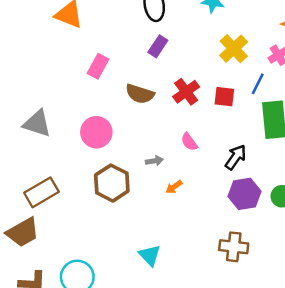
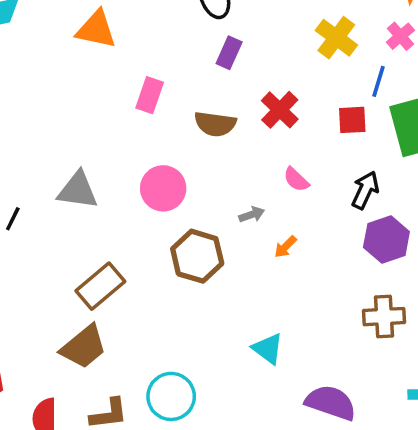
red square: (224, 97) -> (352, 120), moved

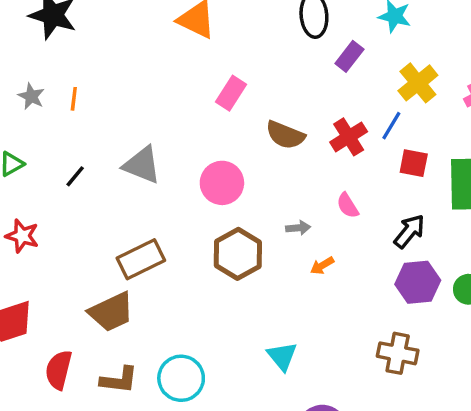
purple rectangle: (229, 53) -> (349, 56), moved
blue line: (379, 81) -> (391, 126), moved

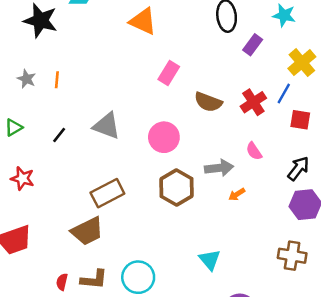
gray arrow: (298, 228) -> (219, 168), size x1.6
red semicircle: (59, 370) -> (62, 282), moved, size x0.6

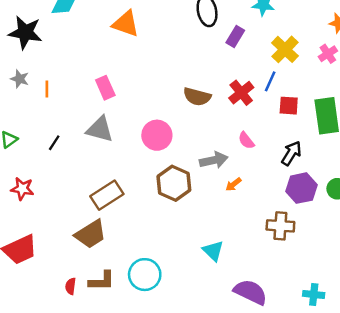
pink rectangle: (169, 73) -> (105, 88), moved, turned -50
gray star: (26, 79) -> (20, 79), moved
brown cross: (292, 256) -> (280, 226), moved

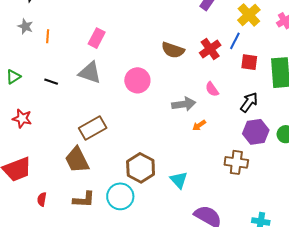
pink rectangle: (105, 88) -> (97, 38), turned 48
black line: (54, 143) -> (51, 82), turned 72
brown hexagon: (174, 183) -> (141, 168), moved
brown trapezoid: (91, 234) -> (77, 160), turned 92
red semicircle: (71, 286) -> (42, 199), moved

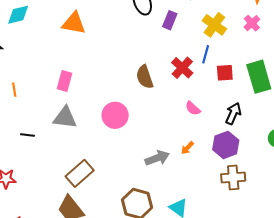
brown semicircle: (173, 50) -> (145, 77), turned 65
gray arrow: (184, 104) -> (157, 158), moved
purple hexagon: (256, 132) -> (226, 145), moved

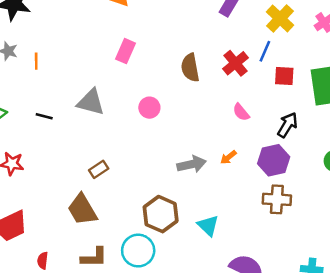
pink rectangle: (64, 81) -> (126, 51), moved
pink circle: (115, 115) -> (149, 108), size x0.7
brown rectangle: (80, 173) -> (99, 169), size x0.6

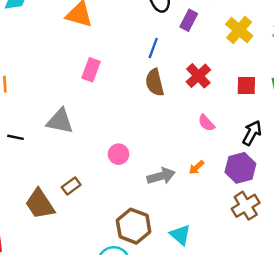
blue line: (265, 51) -> (153, 48), moved
pink circle: (149, 108) -> (119, 154), moved
brown cross: (277, 199) -> (246, 206), turned -32
brown trapezoid: (82, 210) -> (40, 204), moved

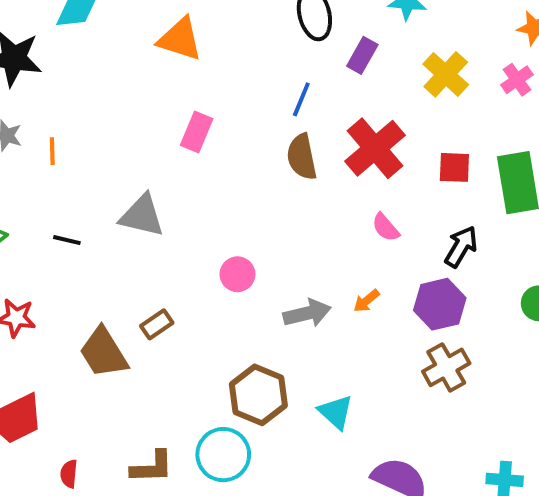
red cross: (198, 76) -> (375, 148), size x1.4

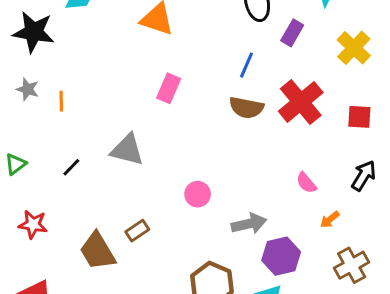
brown semicircle: (302, 157) -> (246, 108), turned -68
pink semicircle: (386, 227) -> (306, 183), moved
black line: (67, 240) -> (71, 167), turned -60
orange arrow: (366, 301) -> (330, 220), moved
purple hexagon: (440, 304) -> (281, 256), moved

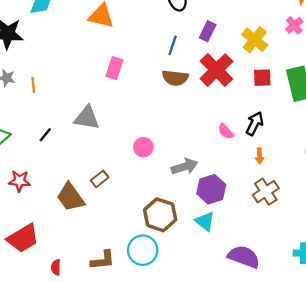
purple rectangle: (292, 33) -> (208, 31), moved
yellow cross: (354, 48) -> (255, 40), moved
black arrow: (364, 176) -> (255, 124), moved
orange arrow: (330, 220) -> (260, 156), moved, turned -49

